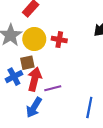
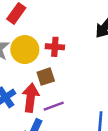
brown square: (27, 63) -> (46, 77), moved

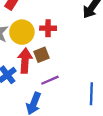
red arrow: (31, 98) -> (25, 61), moved

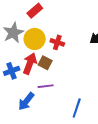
brown square: (42, 55) -> (45, 63), turned 32

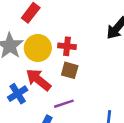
brown square: (45, 63) -> (70, 70), moved
red arrow: (30, 64) -> (38, 80), turned -60

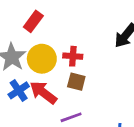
blue cross: (18, 94) -> (19, 90), moved

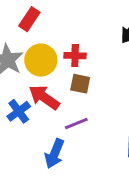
blue cross: (19, 90) -> (19, 111), moved

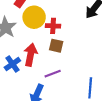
yellow circle: (41, 60) -> (34, 17), moved
red arrow: (44, 97) -> (31, 55), turned 65

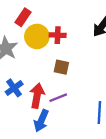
red cross: (53, 26) -> (58, 35), moved
red arrow: (31, 55) -> (37, 96), moved

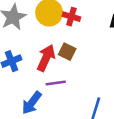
red arrow: (37, 96) -> (46, 58), moved

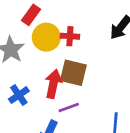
brown square: (67, 52) -> (73, 73), size x1.5

